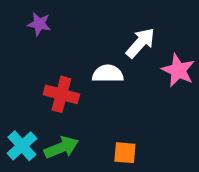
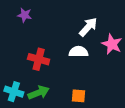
white semicircle: (108, 74) -> (78, 52), moved
cyan cross: (22, 146) -> (14, 92), turned -30

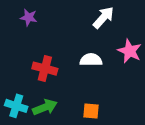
white arrow: (88, 27) -> (103, 17), moved

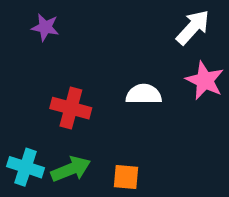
white arrow: (103, 17) -> (193, 27), moved
orange square: (91, 111) -> (126, 177), moved

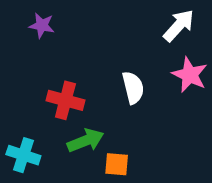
white semicircle: (144, 94) -> (133, 88), turned 76
green arrow: (71, 169) -> (86, 141), moved

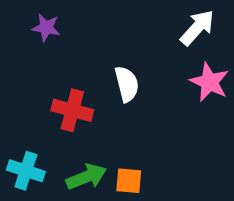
white semicircle: (133, 88) -> (127, 84), moved
green arrow: (86, 141) -> (86, 177), moved

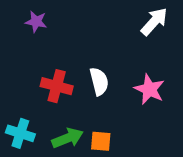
pink star: (209, 82) -> (149, 89), moved
white semicircle: (127, 84) -> (99, 81), moved

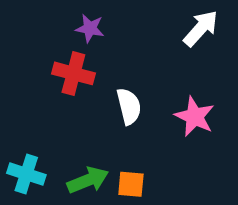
purple star: (36, 22) -> (90, 28), moved
red cross: (57, 86) -> (73, 73), moved

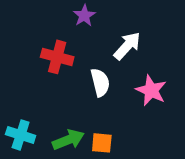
purple star: (90, 28) -> (84, 16), moved, turned 30
white arrow: (201, 28) -> (127, 46), moved

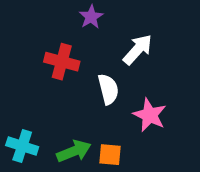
pink star: (151, 90) -> (150, 115), moved

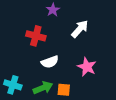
white semicircle: (108, 89) -> (50, 62), moved, turned 84

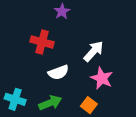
white arrow: (80, 29) -> (94, 51), moved
orange square: (64, 90) -> (89, 105), moved, turned 32

